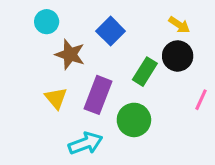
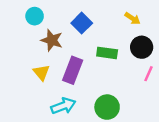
black circle: (178, 56) -> (142, 47), moved
green rectangle: (145, 72) -> (107, 53), turned 66
green circle: (134, 120) -> (107, 107), moved

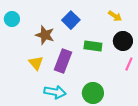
cyan circle: (35, 16) -> (12, 19), moved
cyan arrow: (63, 106) -> (55, 92), turned 30

